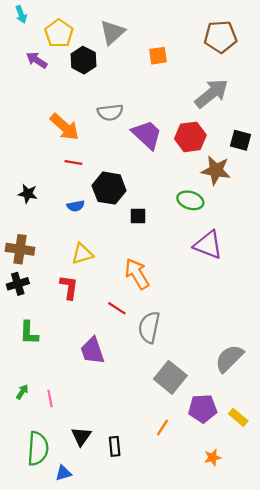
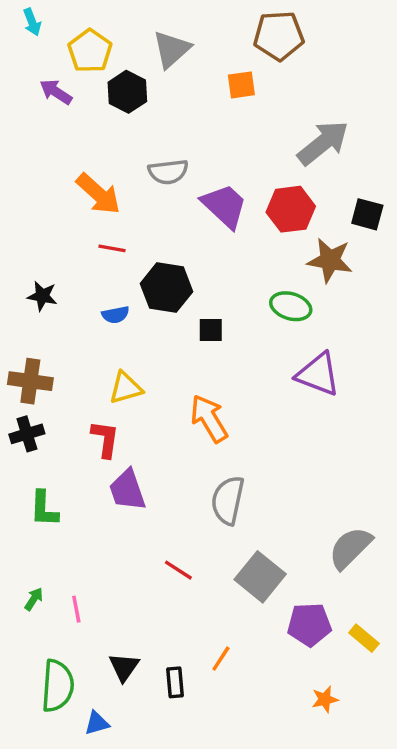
brown pentagon: (220, 37) -> (279, 36), moved
red line: (117, 308) -> (178, 570), moved
purple trapezoid: (92, 351) -> (127, 490), moved
orange line: (163, 427) -> (221, 659), moved

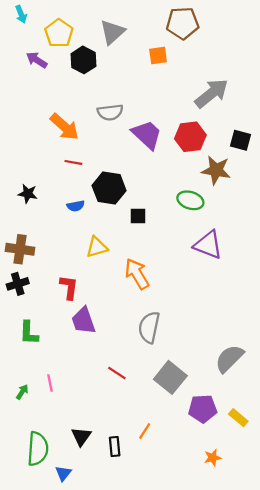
yellow triangle: (126, 388) -> (97, 247), moved
pink line: (76, 609) -> (50, 383), moved
blue triangle: (97, 723) -> (63, 473), turned -36

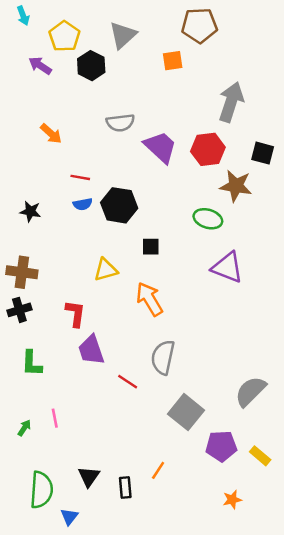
gray arrow: (212, 93) -> (231, 102), turned -33
orange arrow: (64, 127) -> (51, 134), moved, size x0.7
blue semicircle: (76, 206) -> (83, 204), moved
black square: (138, 216) -> (151, 247), moved
red line: (117, 373) -> (128, 382), moved

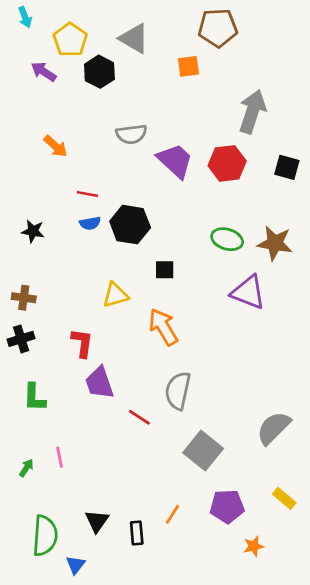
gray triangle: (123, 35) -> (134, 38), turned -48
brown star: (236, 186) -> (275, 243), moved
brown cross: (22, 272) -> (24, 298), size x0.7
purple pentagon: (221, 446) -> (227, 506), moved

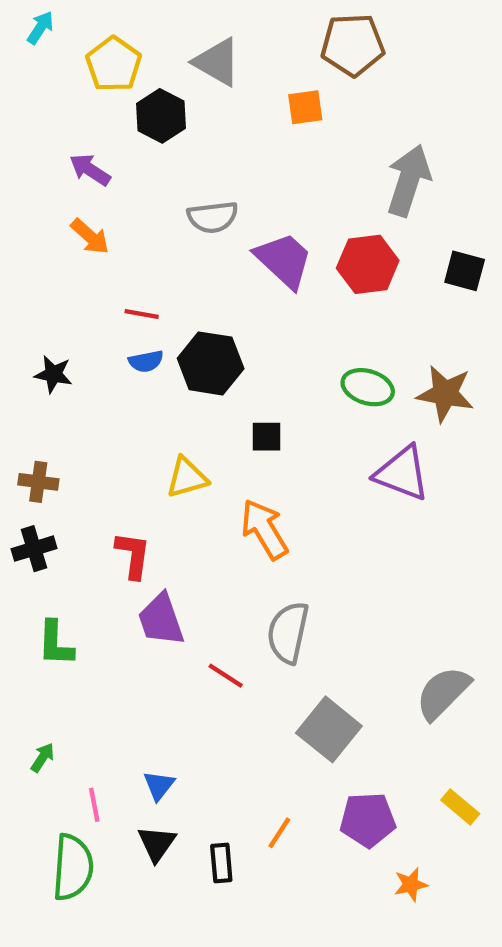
cyan arrow: (25, 17) -> (40, 28), turned -126
purple arrow: (44, 72) -> (90, 170), moved
pink line: (60, 457) -> (94, 805), moved
blue triangle: (76, 565) -> (159, 785), moved

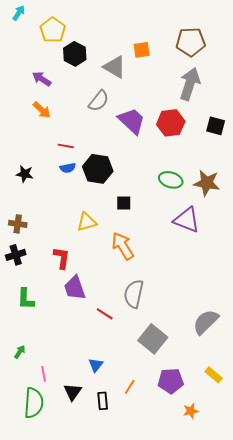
brown pentagon: (353, 45) -> (191, 42), moved
gray triangle: (217, 62) -> (115, 67), moved
gray semicircle: (213, 217) -> (99, 101), turned -45
blue triangle: (159, 785) -> (96, 365), moved

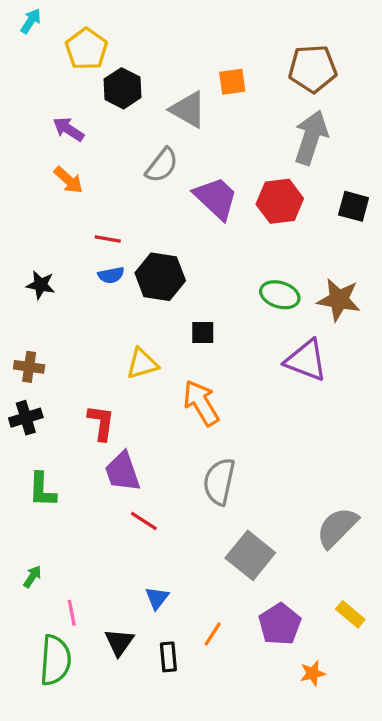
red line: (105, 314) -> (144, 521), moved
purple pentagon: (171, 381) -> (280, 624), turned -30

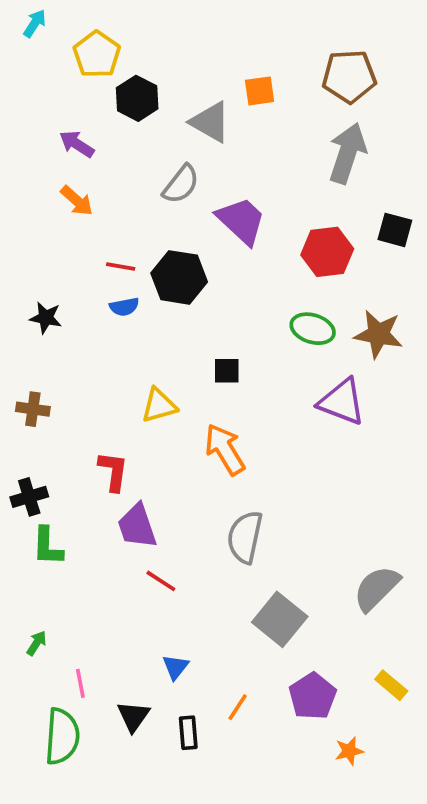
red hexagon: (280, 201) -> (327, 252), moved
black hexagon: (160, 277) -> (179, 277), moved
black cross: (26, 418) -> (29, 497), moved

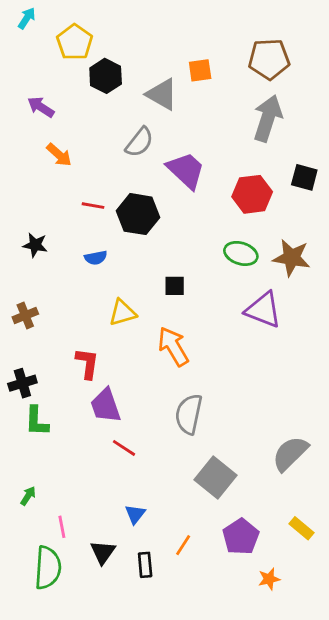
purple arrow: (77, 144) -> (41, 107), moved
blue semicircle: (124, 307) -> (96, 258), moved
brown cross: (33, 409) -> (25, 315), turned -30

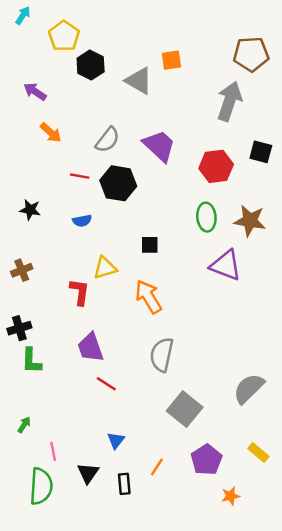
brown pentagon: (269, 59) -> (251, 54), moved
gray semicircle: (139, 142) -> (107, 140), moved
green ellipse: (241, 253) -> (206, 217), turned 68
red L-shape: (87, 363) -> (80, 292), moved

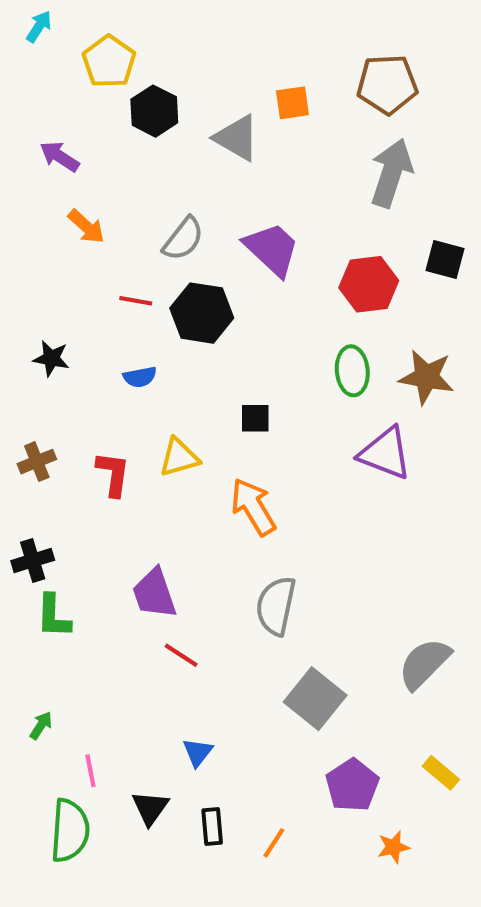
brown pentagon: (251, 54) -> (387, 84), moved
red L-shape: (80, 292) -> (113, 474), moved
orange line: (157, 467) -> (274, 843), moved

